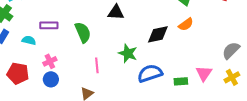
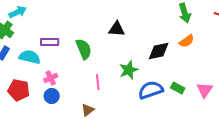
cyan semicircle: (29, 40) -> (30, 57), size x1.5
green star: (128, 53) -> (129, 70), turned 30
green rectangle: (181, 81) -> (178, 88), moved, turned 32

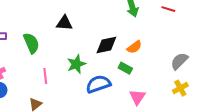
orange semicircle: (187, 41) -> (134, 47), moved
green rectangle: (178, 88) -> (125, 68), moved
pink triangle: (205, 90) -> (137, 97), moved

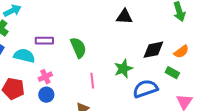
black triangle: (64, 23) -> (124, 17), moved

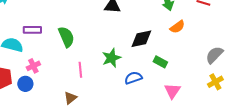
orange semicircle: (181, 52) -> (177, 27), moved
blue semicircle: (145, 89) -> (133, 78), size x0.7
blue circle: (46, 95) -> (25, 84), moved

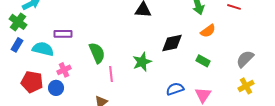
green semicircle: (66, 37) -> (97, 53), moved
green rectangle: (160, 62) -> (203, 61), moved
blue semicircle: (133, 78) -> (175, 89), moved

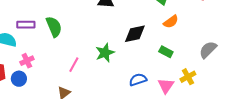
green semicircle: (97, 53) -> (54, 27), moved
pink line: (111, 74) -> (74, 65), turned 35
yellow cross: (246, 86) -> (188, 77), moved

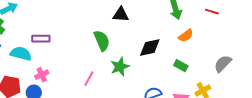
green semicircle: (54, 27) -> (102, 41), moved

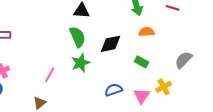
orange semicircle: (186, 36) -> (147, 32), turned -147
green semicircle: (102, 41) -> (78, 37), moved

